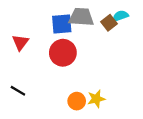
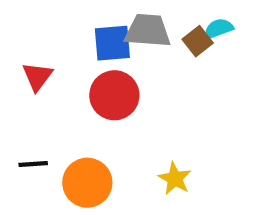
black line: (18, 91) -> (33, 164), turned -35
yellow star: (96, 99) -> (175, 179), turned -30
orange circle: (77, 101) -> (87, 183), moved, size x1.5

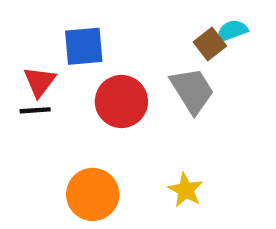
gray trapezoid: (148, 31) -> (192, 90), moved, turned 54
blue square: (112, 43) -> (84, 46), moved
black line: (33, 164) -> (35, 110), moved

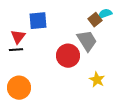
red circle: (121, 101) -> (68, 56), moved
yellow star: (186, 190) -> (97, 80), moved
orange circle: (93, 194) -> (19, 88), moved

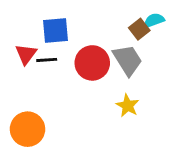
black line: (16, 50) -> (47, 60), moved
red circle: (68, 56) -> (92, 63), moved
yellow star: (97, 80) -> (128, 106), moved

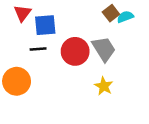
brown square: (139, 29) -> (111, 13), moved
red triangle: (26, 54) -> (23, 13), moved
orange circle: (28, 129) -> (17, 81), moved

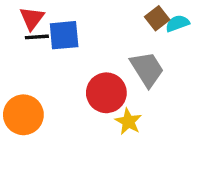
black line: (38, 49) -> (37, 37), moved
red circle: (75, 51) -> (106, 93), moved
yellow star: (104, 86) -> (128, 122), moved

